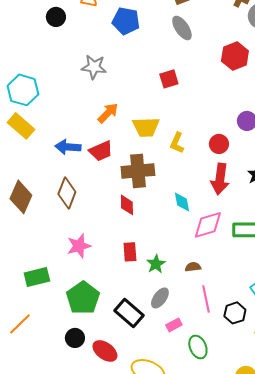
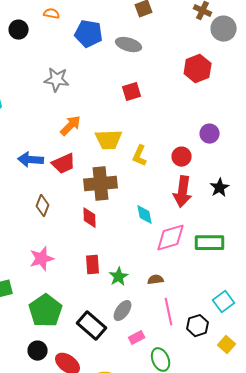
gray ellipse: (182, 28) -> (129, 45), moved, turned -40
brown diamond: (67, 193) -> (43, 206), moved, size x0.7

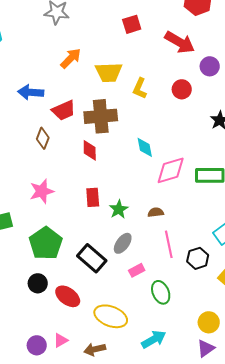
red trapezoid: (64, 164) -> (64, 110), moved
red arrow: (183, 192) -> (180, 42), moved, turned -68

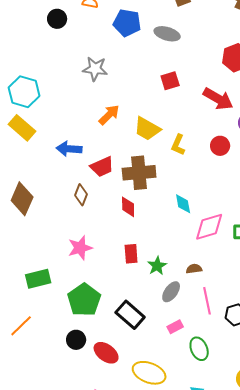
yellow trapezoid: (109, 72) -> (147, 129), turned 32
gray ellipse: (123, 243) -> (171, 292), moved

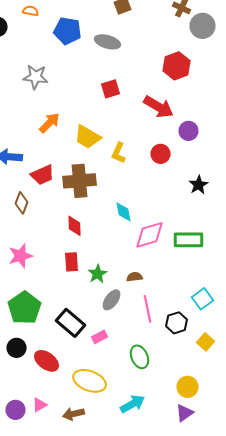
red diamond: (128, 207) -> (74, 226), moved
pink rectangle: (175, 327) -> (100, 337), moved

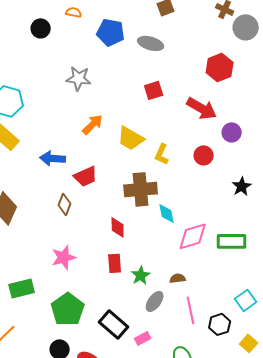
brown cross: (80, 181) -> (141, 189), moved

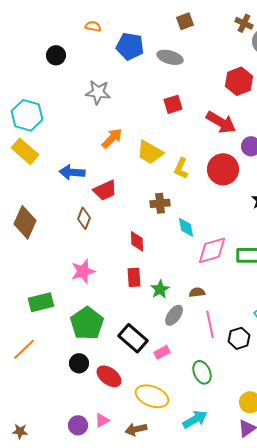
black circle: (41, 28) -> (56, 55), moved
red circle: (204, 155) -> (223, 169), size x1.6
brown cross: (141, 189) -> (160, 203), size x0.6

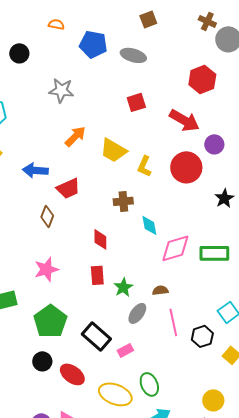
green ellipse: (202, 372) -> (149, 384), moved

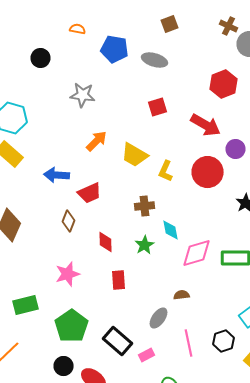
red diamond: (100, 239) -> (106, 242), moved
green star: (123, 287) -> (144, 245), moved
pink line: (173, 322) -> (188, 343), moved

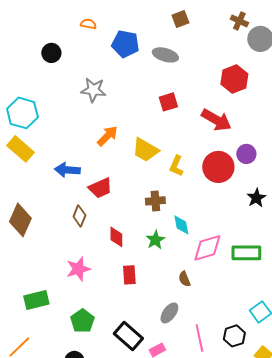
purple circle: (236, 149) -> (246, 154), moved
brown semicircle: (182, 295) -> (184, 279), moved, turned -105
green pentagon: (72, 326) -> (82, 321), size x0.7

